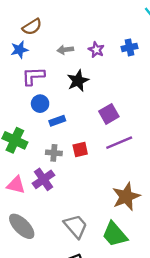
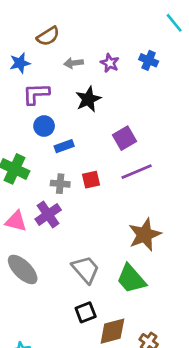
brown semicircle: (32, 27) -> (48, 36), moved
blue cross: (129, 47) -> (149, 60), turned 35

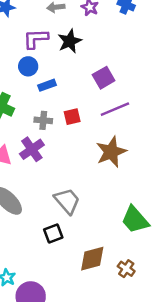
purple L-shape: (36, 94) -> (36, 39), moved
brown star: (145, 235) -> (111, 152), moved
green trapezoid: (131, 279) -> (135, 220), moved
black square: (86, 312) -> (53, 234), moved

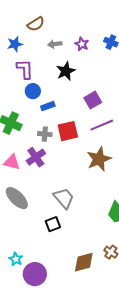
purple L-shape: (36, 39) -> (25, 69), moved, turned 90
red square: (72, 117) -> (68, 131), size x1.5
brown diamond: (92, 259) -> (84, 262), moved

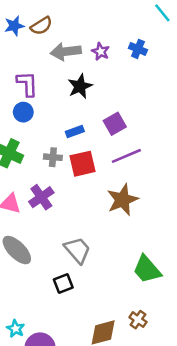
blue star: (15, 44) -> (14, 26), moved
gray arrow: (55, 44) -> (66, 52), size x1.6
blue circle: (33, 91) -> (23, 112), moved
blue rectangle: (48, 106) -> (75, 131), moved
gray cross: (45, 134) -> (53, 157), moved

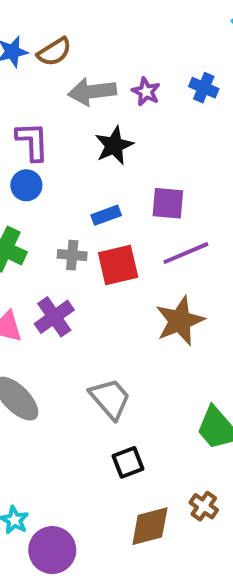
purple square: (115, 124) -> (168, 203), turned 35
black square: (63, 284) -> (128, 462), moved

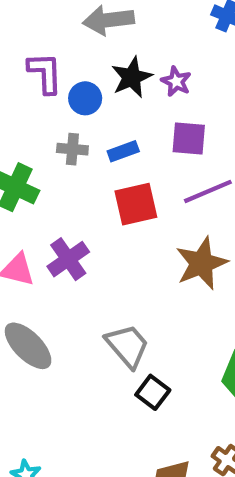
purple star: (146, 92) -> (176, 81), moved
blue circle: (26, 185) -> (85, 98), moved
gray cross: (72, 255) -> (72, 149), moved
black square: (128, 462) -> (153, 392), moved, turned -32

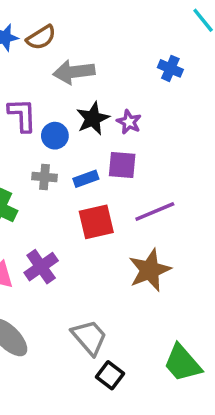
purple square: (189, 139) -> (122, 165), moved

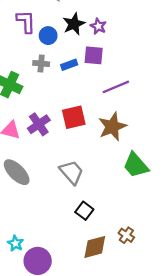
red square: (96, 222) -> (74, 117), moved
green trapezoid: (182, 363) -> (136, 165), moved
black square: (110, 375) -> (84, 211), moved

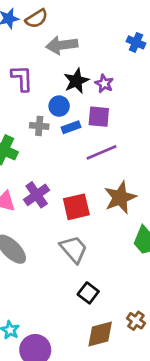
blue circle: (48, 36) -> (59, 106), moved
purple line: (116, 87) -> (101, 152), moved
red square: (74, 117) -> (76, 207), moved

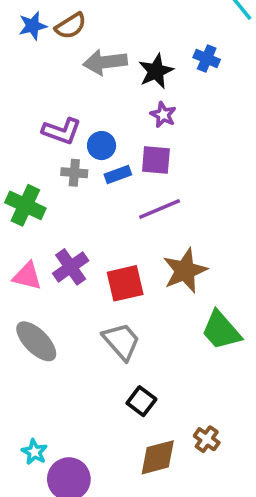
purple L-shape: (22, 78) -> (62, 131), moved, turned 112
black star: (76, 81) -> (156, 71), moved

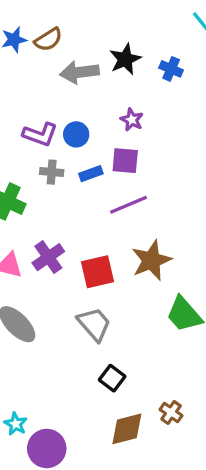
black star: (156, 71) -> (125, 59), moved
blue circle: (102, 146) -> (76, 134), moved

